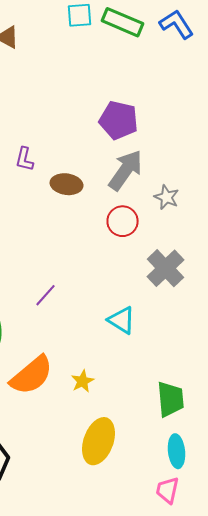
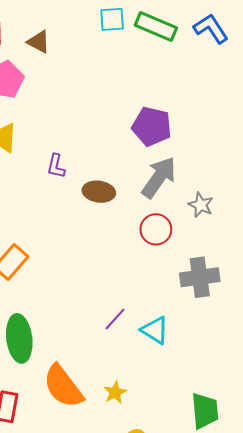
gray cross: (166, 268) -> (200, 277), turned 36
purple line: (46, 295) -> (115, 319), moved
orange semicircle: (32, 375) -> (63, 386), turned 93

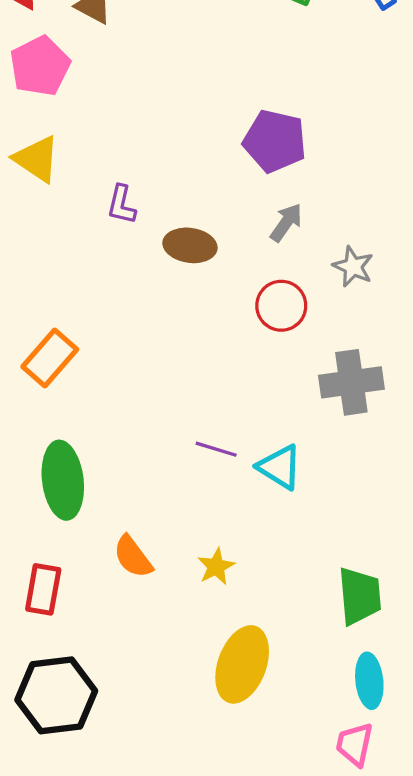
gray arrow: (159, 177) -> (286, 223), size x0.6
purple line: (115, 319) -> (216, 449), turned 65
orange semicircle: (63, 386) -> (133, 557), size x0.6

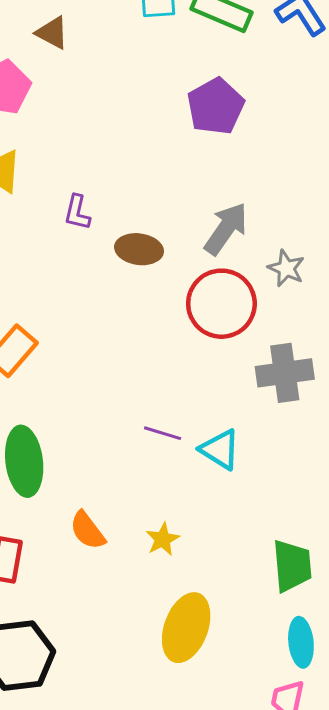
purple pentagon: (275, 141) -> (216, 106), moved, turned 30
gray arrow: (286, 223) -> (226, 229), size x1.5
red circle: (281, 306) -> (221, 304), size x1.5

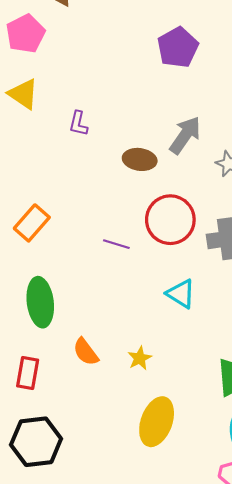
brown ellipse: (139, 249) -> (140, 159), moved
red circle: (221, 304) -> (170, 220), moved
purple line: (163, 433) -> (116, 244), moved

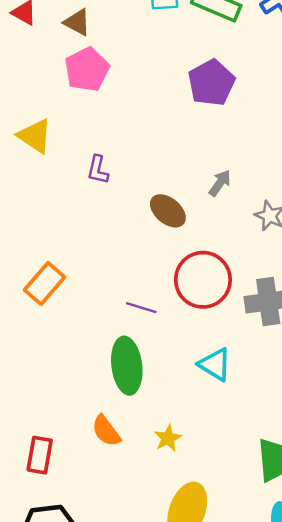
pink pentagon: (25, 34) -> (87, 69), moved
gray arrow: (185, 135) -> (220, 183), size x0.6
brown ellipse: (140, 159) -> (168, 211), turned 32
green ellipse: (40, 302) -> (127, 366), moved

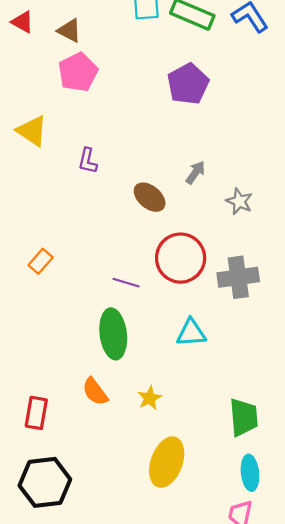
orange rectangle: (45, 283) -> (41, 261), size x0.7
cyan triangle: (215, 364) -> (191, 333), turned -36

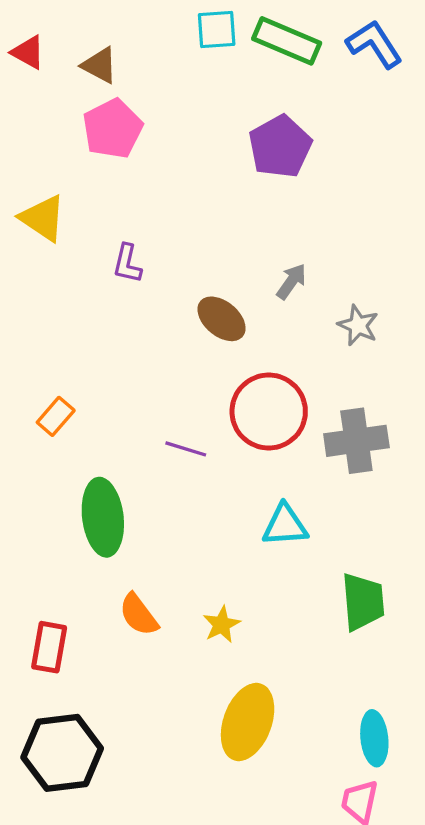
green ellipse: (113, 334) -> (103, 517), moved
green trapezoid: (244, 417) -> (363, 602), moved

